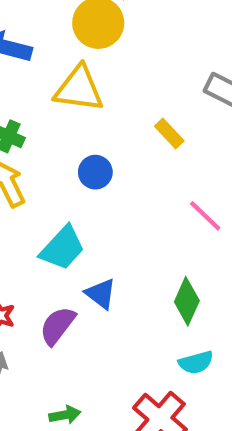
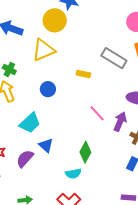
yellow triangle: (79, 89) -> (43, 50), turned -35
yellow rectangle: (169, 133) -> (83, 74), turned -40
cyan semicircle: (196, 362) -> (73, 174), moved

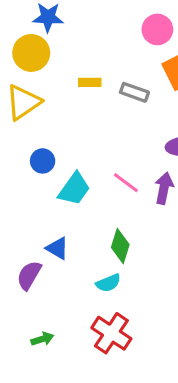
gray rectangle: (114, 58) -> (134, 92), size x0.7
yellow rectangle: (83, 74) -> (90, 82), moved
cyan trapezoid: (30, 123) -> (74, 189), moved

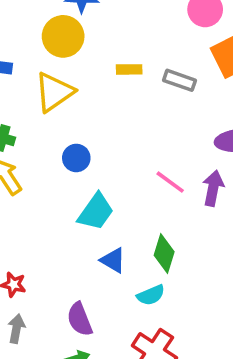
cyan trapezoid: (74, 189) -> (96, 212), moved
blue triangle: (57, 248) -> (113, 260), moved
purple semicircle: (29, 275) -> (80, 319), moved, turned -52

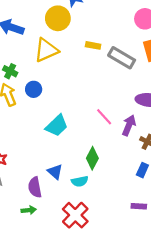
gray rectangle: (180, 80) -> (122, 58), size x1.4
blue circle: (76, 158) -> (34, 89), moved
blue triangle: (113, 260) -> (55, 172), moved

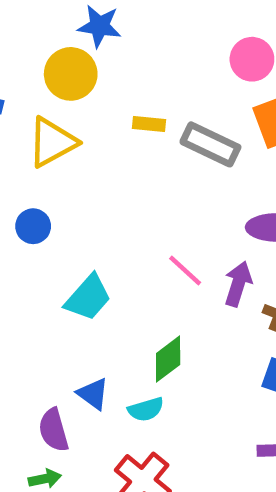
green diamond: (92, 158) -> (168, 359), turned 30

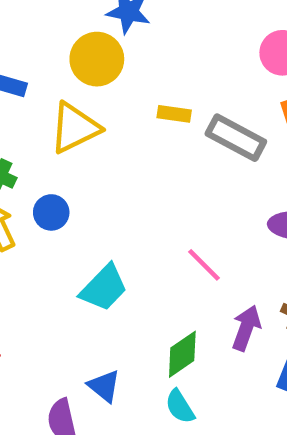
purple arrow: (238, 284) -> (246, 328), moved
cyan semicircle: (146, 409) -> (180, 406), moved, turned 72

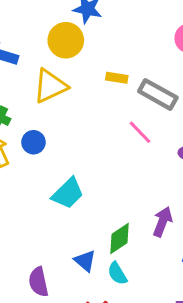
pink line: (204, 265) -> (140, 132), moved
blue triangle: (104, 386) -> (85, 261), moved

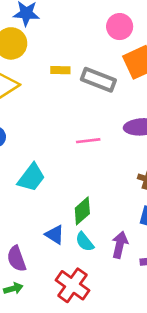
pink line: (140, 132) -> (88, 141), moved, turned -45
purple arrow: (163, 222) -> (120, 245), moved

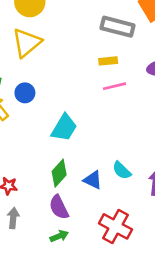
yellow rectangle: (60, 70) -> (108, 61), moved
green diamond: (82, 211) -> (59, 173), moved
cyan semicircle: (85, 242) -> (122, 170), moved

